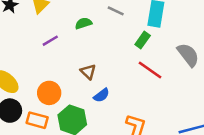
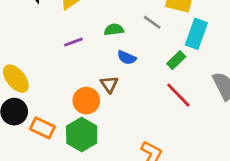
orange circle: (49, 93) -> (86, 101), moved
blue semicircle: (101, 95) -> (127, 58), moved, turned 49

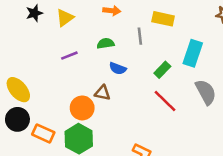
gray line: (152, 22) -> (140, 36), turned 49
cyan rectangle: (196, 34) -> (193, 53), moved
brown triangle: (109, 84) -> (102, 93), turned -42

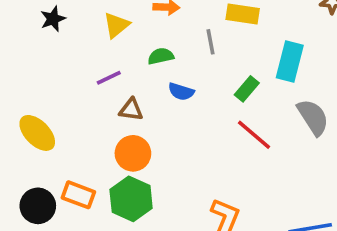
yellow triangle: (65, 18) -> (116, 25), moved
brown triangle: (102, 93) -> (131, 110), moved
black circle: (17, 119) -> (38, 206), moved

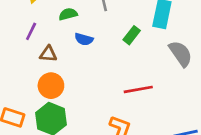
purple line: (109, 78) -> (31, 31), turned -36
red line: (254, 135) -> (138, 89), moved, turned -48

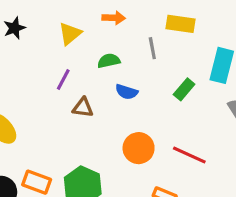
orange circle: (51, 86) -> (139, 148), moved
red line: (138, 89) -> (189, 155), turned 32

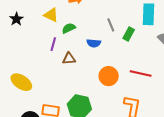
yellow triangle: (70, 34) -> (51, 15), turned -42
gray line: (152, 48) -> (111, 25), moved
green semicircle: (109, 61) -> (69, 28), moved

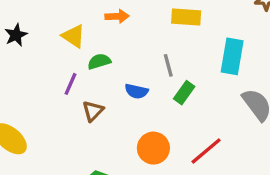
green rectangle: (129, 34) -> (184, 93), moved
brown triangle: (69, 59) -> (93, 111), turned -48
red line: (141, 74) -> (206, 151), turned -60

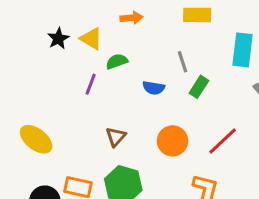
black star: (16, 35) -> (58, 39), moved
brown triangle: (93, 111) -> (116, 137), moved

